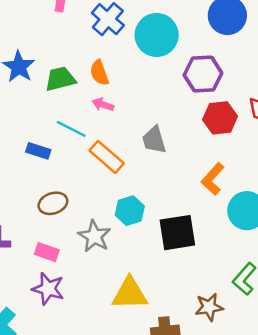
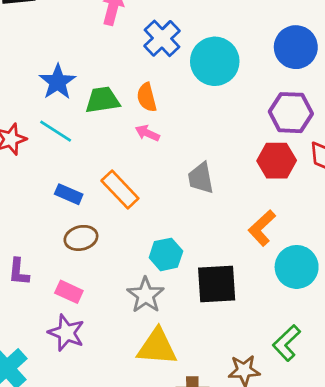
purple hexagon: (203, 74) -> (291, 113), moved
cyan line: (71, 129) -> (56, 131), moved
blue rectangle: (38, 151) -> (69, 194), moved
orange rectangle: (107, 157) -> (120, 190), moved
gray star: (94, 236) -> (146, 295), moved

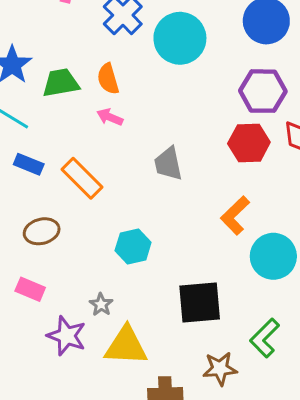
blue rectangle: (69, 194) -> (29, 164), moved
black square: (217, 284) -> (200, 303), moved
gray star: (146, 295) -> (101, 304), moved, size x0.6
purple star: (66, 333) -> (67, 336), moved

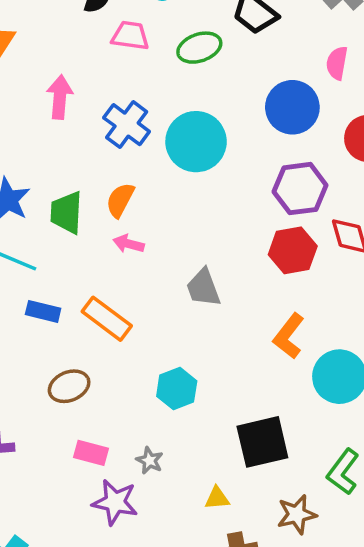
orange semicircle: (108, 79) -> (120, 200), turned 52
green trapezoid: (61, 83) -> (67, 213), turned -69
pink rectangle: (30, 289) -> (91, 453), moved
yellow triangle: (126, 346) -> (217, 498), moved, size x0.5

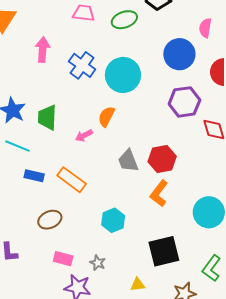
orange semicircle: (120, 200) -> (106, 117), moved
pink arrow: (128, 244) -> (84, 135), turned -42
red hexagon: (293, 250) -> (162, 159), moved
orange L-shape: (289, 336) -> (159, 193), moved

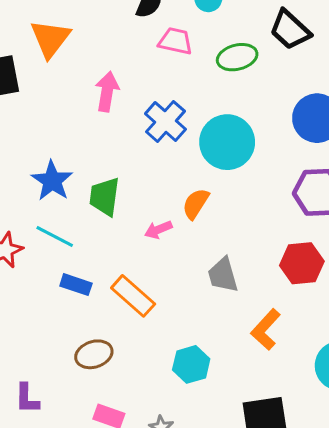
red hexagon: (162, 159) -> (302, 263), moved

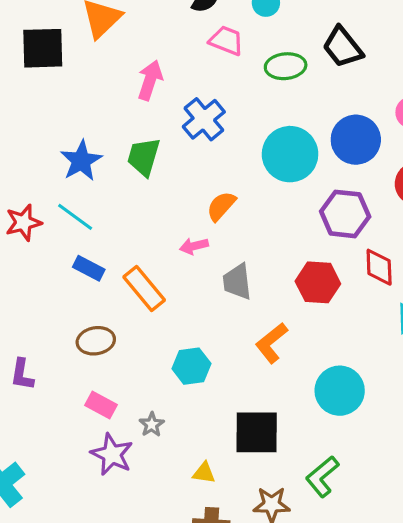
cyan circle: (227, 142) -> (290, 154), moved
green trapezoid: (105, 197) -> (144, 157), moved
pink arrow: (158, 230) -> (194, 246), moved

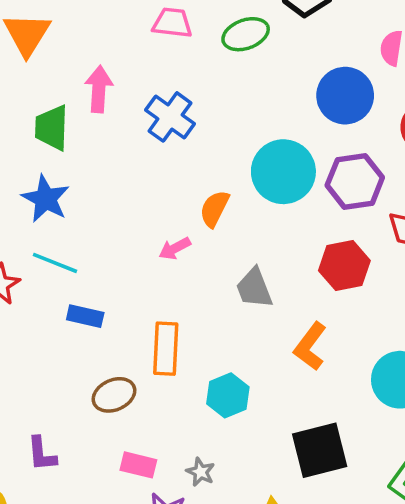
cyan circle: (290, 154) -> (283, 172), moved
green trapezoid: (144, 157) -> (52, 128), moved
pink arrow: (194, 246) -> (175, 248), moved
orange rectangle: (144, 289) -> (166, 349), moved, turned 57

